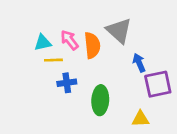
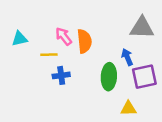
gray triangle: (119, 31) -> (142, 28), moved, turned -40
cyan triangle: (43, 43) -> (20, 39), moved
green ellipse: (100, 100) -> (109, 77), moved

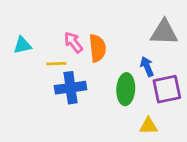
blue cross: (61, 75) -> (71, 88), size x1.5

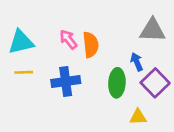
cyan triangle: (22, 45) -> (21, 42), size x1.5
yellow line: (56, 64) -> (24, 72), moved
purple square: (167, 89) -> (155, 83), turned -32

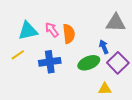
cyan triangle: (21, 42) -> (28, 31), moved
yellow line: (24, 72) -> (18, 55), turned -32
green ellipse: (117, 83) -> (89, 63), turned 65

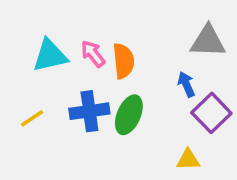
yellow line: (18, 55) -> (32, 118), moved
green ellipse: (89, 63) -> (129, 115), moved, turned -45

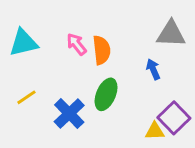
cyan triangle: (50, 56) -> (23, 43), moved
blue cross: (89, 111) -> (69, 113), moved, turned -36
purple square: (211, 113) -> (174, 118), moved

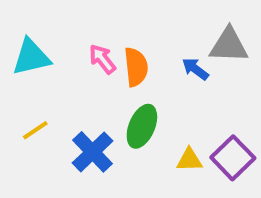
blue arrow: (153, 69) -> (195, 69), moved, turned -30
yellow triangle: (155, 131) -> (189, 160), moved

